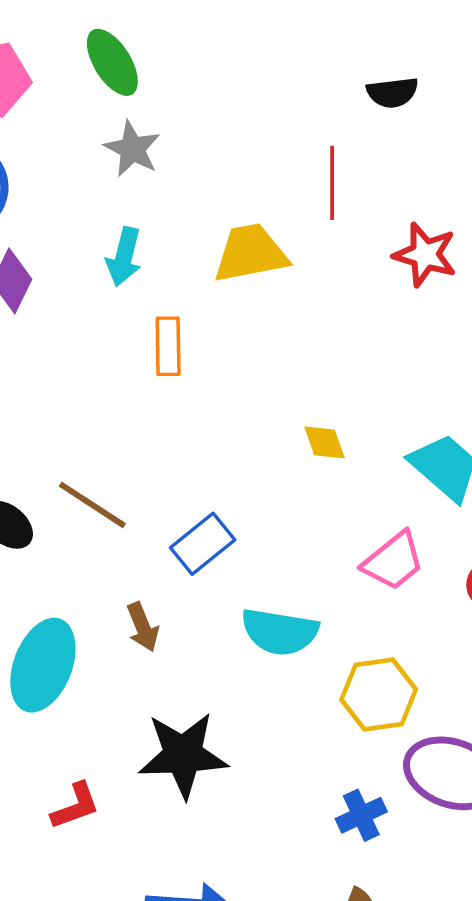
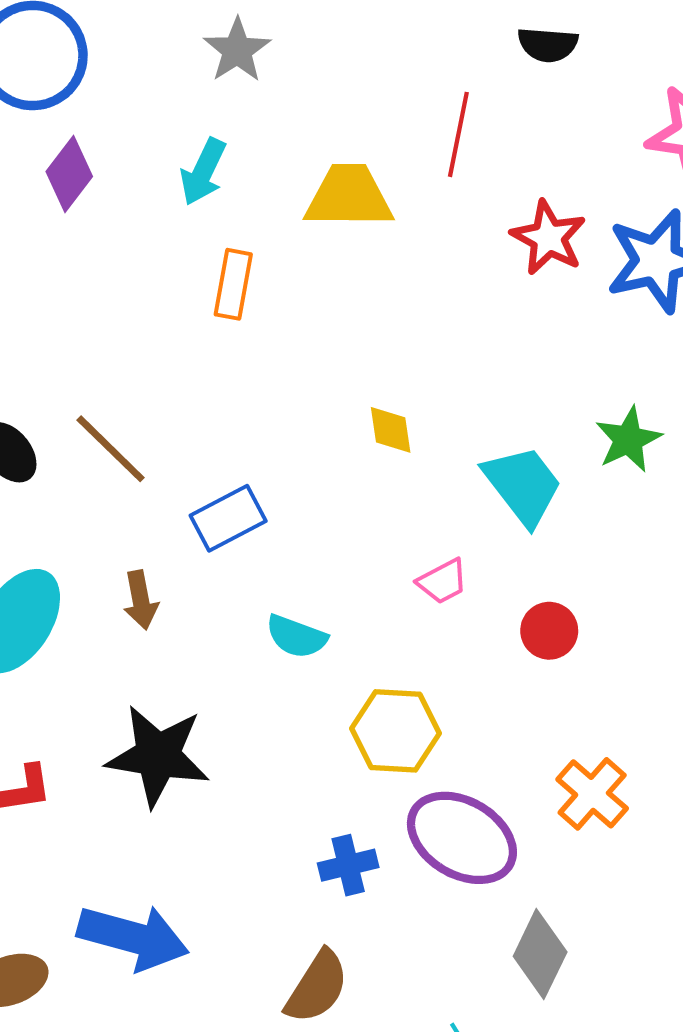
pink trapezoid: (393, 561) -> (443, 581), size x0.7
cyan semicircle: (280, 632) -> (296, 637), size x0.7

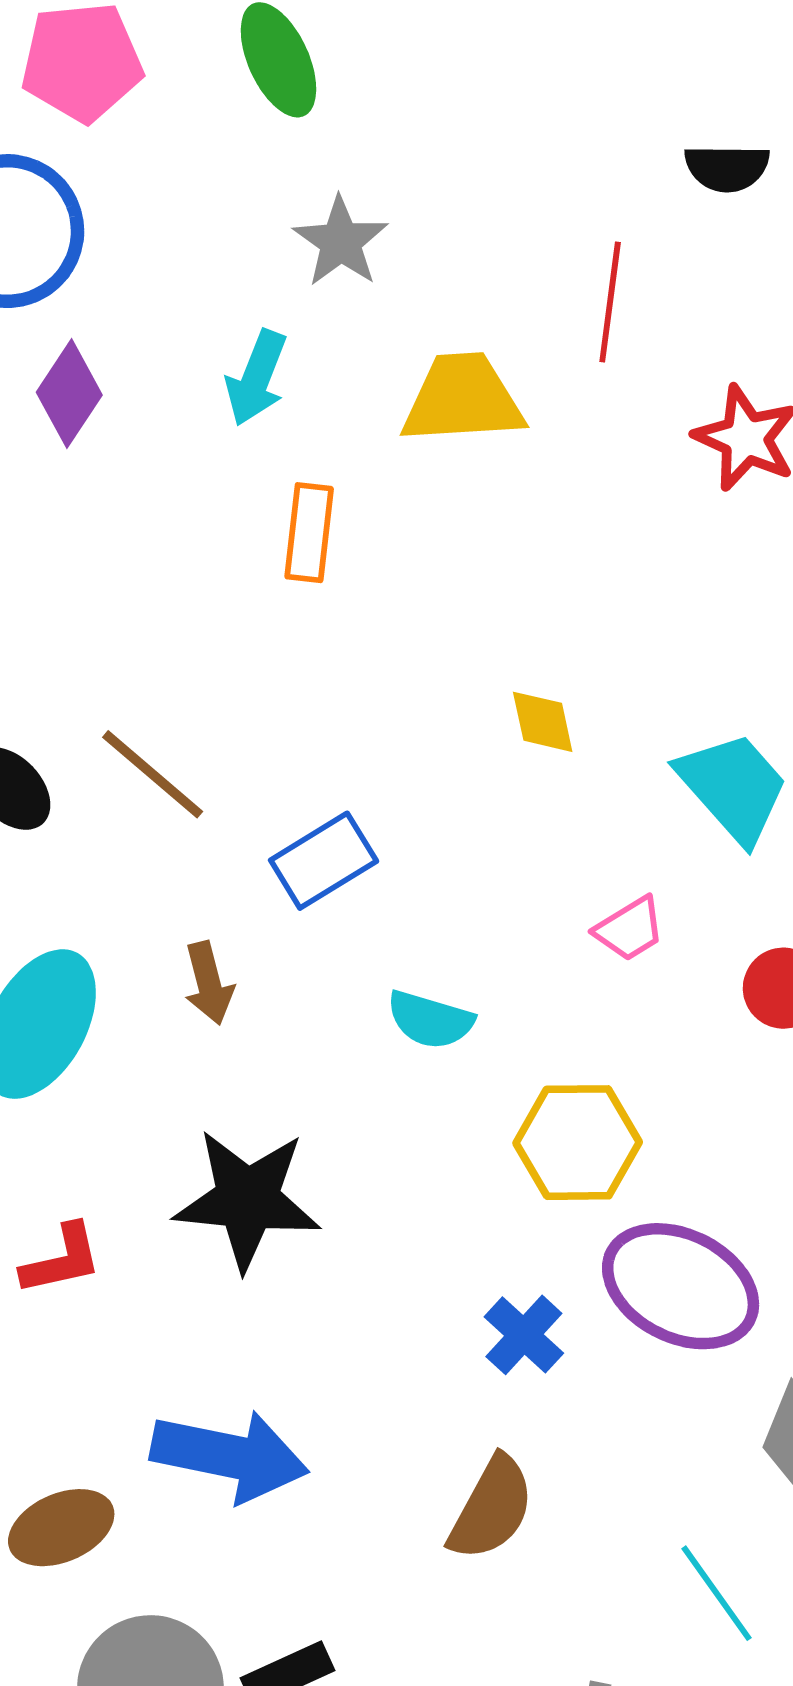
gray star: (237, 50) -> (341, 242), moved
blue cross: (348, 865) -> (524, 1335), turned -30

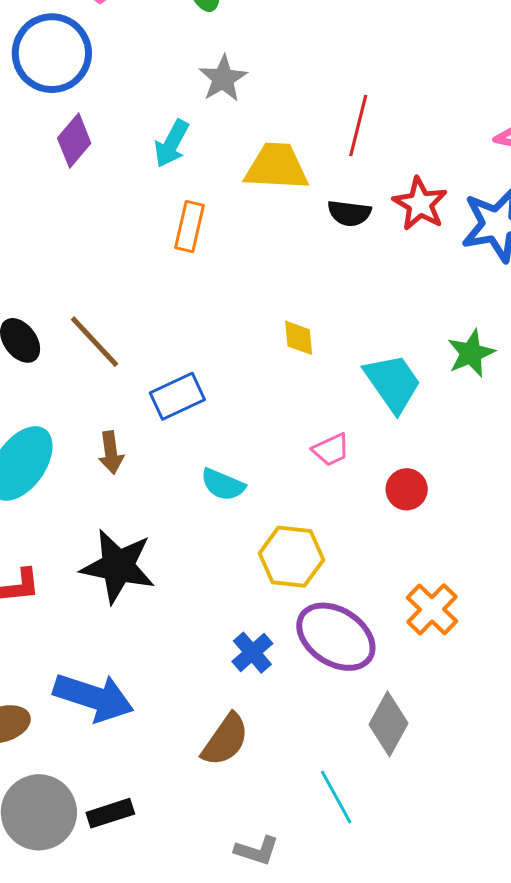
black semicircle: (727, 168) -> (349, 213), moved

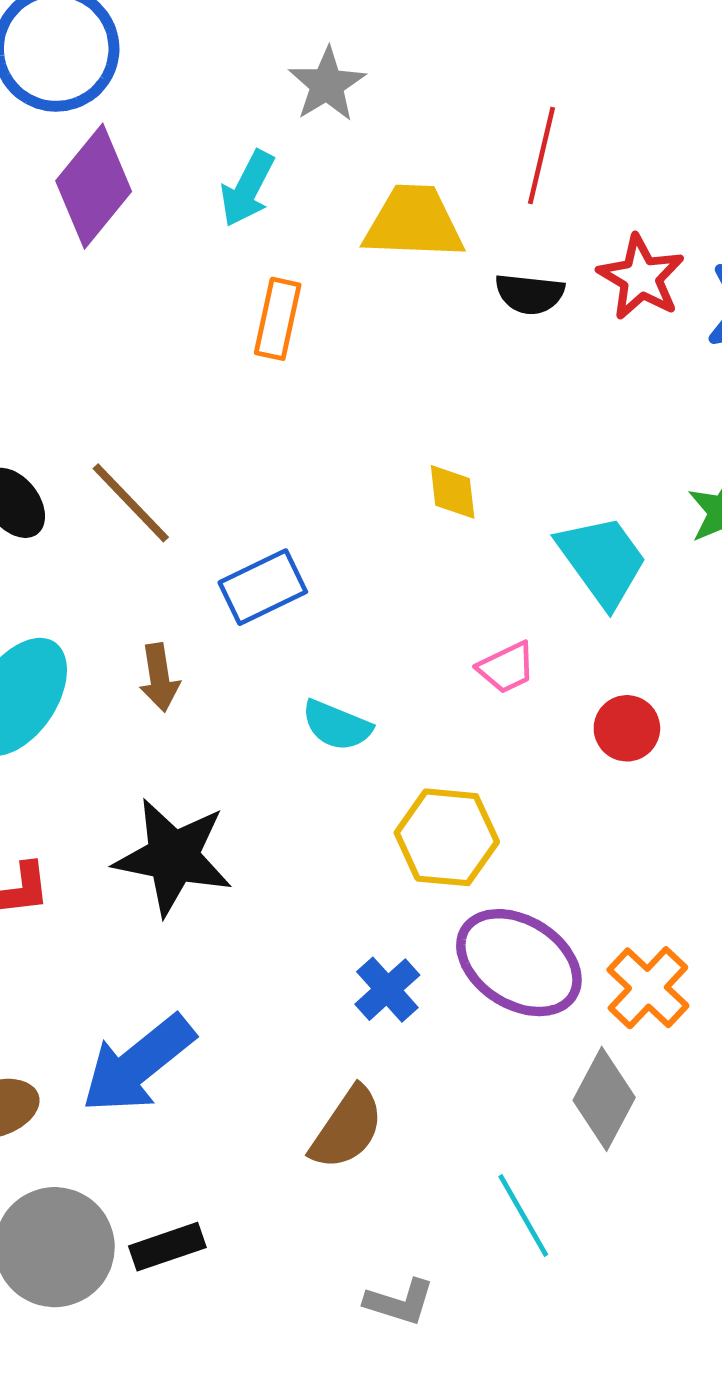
purple diamond: (74, 141) -> (94, 186), size x1.4
orange cross: (432, 609) -> (648, 988), moved
blue arrow: (94, 697) -> (138, 1064), turned 124

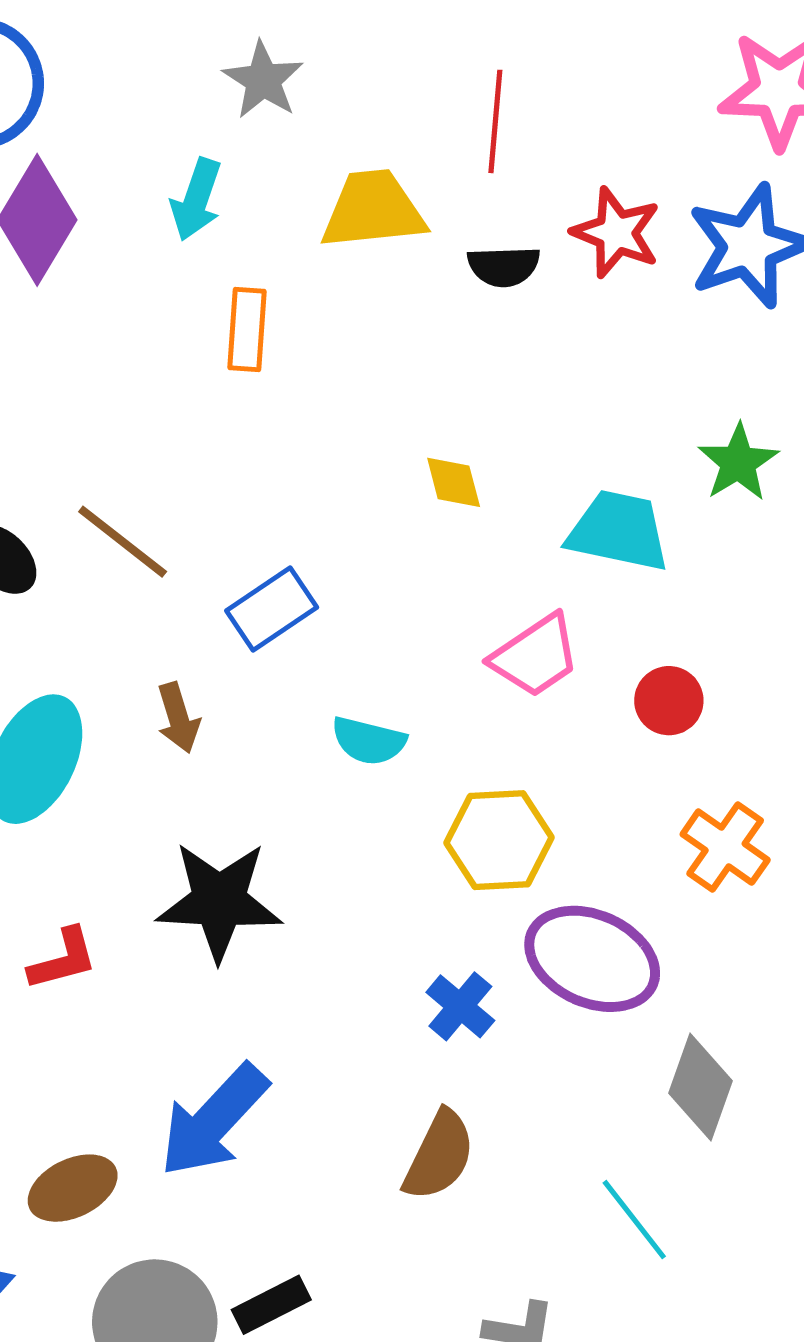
cyan trapezoid: (602, 561) -> (618, 531), turned -34
pink trapezoid: (507, 668) -> (535, 656), size x1.5
orange cross: (648, 988) -> (725, 847), moved

